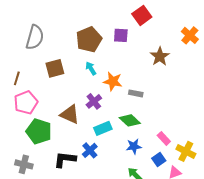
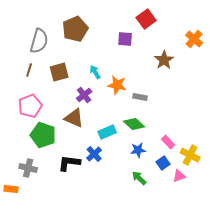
brown pentagon: (89, 39) -> (75, 29), moved
brown line: (17, 78) -> (29, 70), moved
purple cross: (94, 101) -> (84, 95), moved

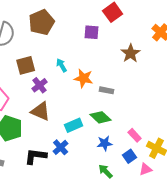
purple cross: (84, 95) -> (40, 85), moved

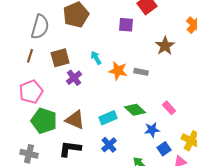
gray rectangle: (107, 90) -> (141, 72), moved
brown triangle: (41, 111) -> (75, 120), moved
pink rectangle: (135, 135) -> (169, 108), moved
blue star: (105, 143) -> (152, 130), moved
blue cross: (61, 147) -> (109, 145), moved

